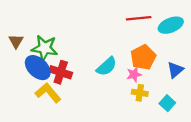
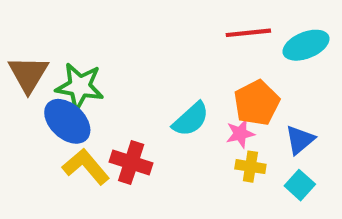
brown triangle: (16, 41) -> (28, 74), size x1.5
blue triangle: (175, 70) -> (300, 140), moved
red cross: (61, 72) -> (131, 162), moved

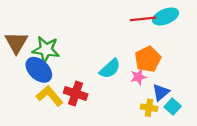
cyan ellipse: (306, 45) -> (166, 16), moved
blue triangle: (300, 140) -> (161, 92), moved
yellow cross: (250, 167) -> (149, 108), moved

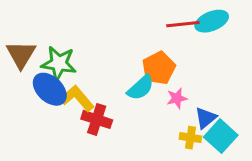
orange pentagon: (148, 59) -> (159, 68), moved
yellow L-shape: (49, 96) -> (77, 98), moved
cyan square: (173, 107) -> (221, 136), size x1.5

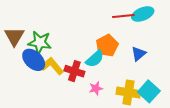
pink star: (177, 98) -> (96, 88), moved
blue triangle: (206, 118) -> (139, 54), moved
red cross: (97, 119) -> (74, 71), moved
yellow cross: (190, 138) -> (128, 92), size x1.6

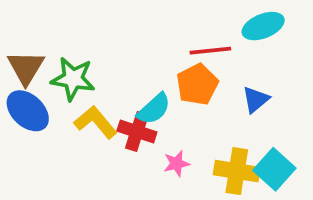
red line: (123, 16) -> (210, 51), moved
cyan semicircle: (95, 59) -> (154, 109), moved
blue ellipse: (34, 60) -> (28, 111), moved

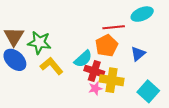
red cross: (137, 132) -> (94, 71), moved
yellow cross: (237, 171) -> (112, 80), moved

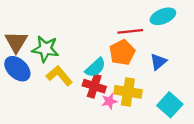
red cross: (94, 71) -> (94, 86), moved

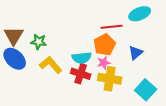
green star: (45, 49) -> (39, 42), size x0.7
cyan semicircle: (95, 68) -> (82, 58), turned 36
pink star: (109, 101) -> (104, 63), moved

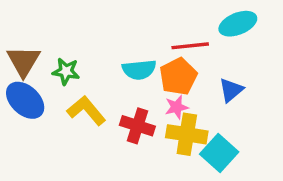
cyan semicircle: (82, 58) -> (139, 70), moved
cyan square: (146, 90) -> (219, 153), moved

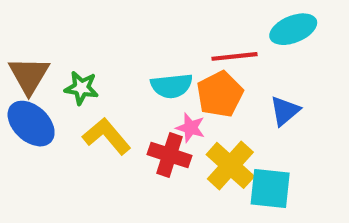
pink star: (177, 107) -> (190, 128), moved, turned 30
yellow cross: (187, 134) -> (230, 165), turned 33
cyan square: (219, 153) -> (270, 189), turned -36

